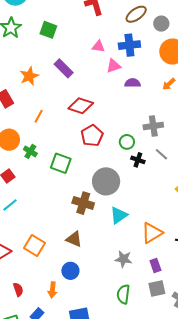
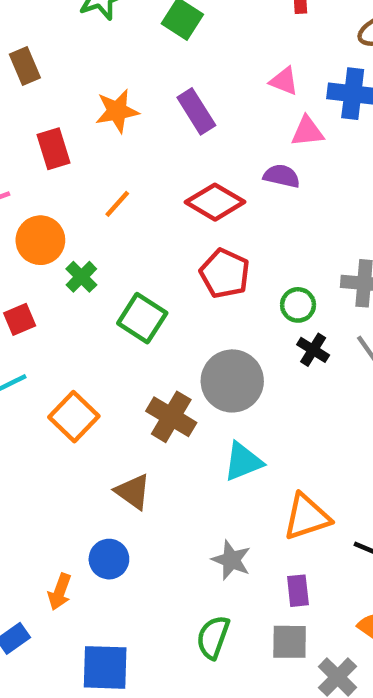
purple semicircle: (133, 83) -> (282, 176), moved
red pentagon: (92, 136) -> (225, 273), turned -30
orange square: (35, 246) -> (74, 417), moved

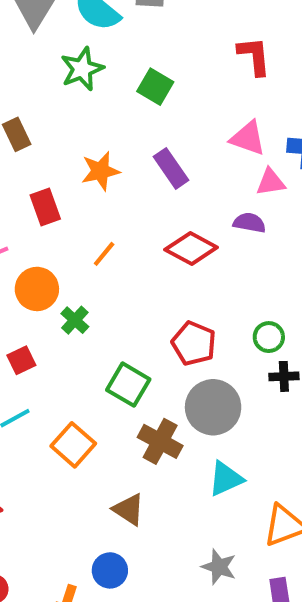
pink triangle: (284, 81) -> (248, 138), size x1.4
red pentagon: (225, 273) -> (194, 343), moved
green square: (142, 318) -> (128, 385), moved
black cross: (313, 350) -> (284, 376), turned -32

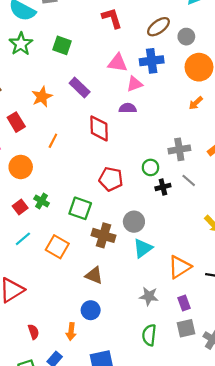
red diamond: (191, 248) -> (99, 128), turned 72
green cross: (75, 320) -> (42, 201), moved
gray circle: (213, 407) -> (134, 222), moved, size x0.7

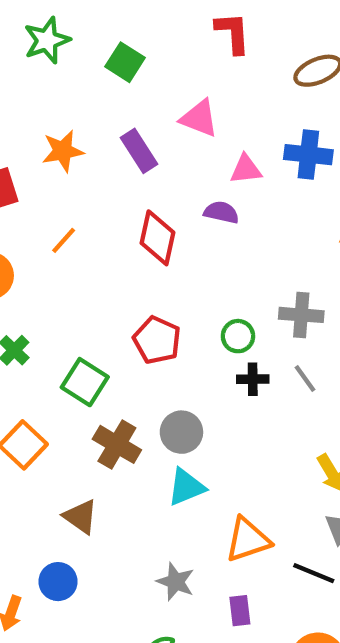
blue cross: (152, 61) -> (308, 155), moved
pink triangle: (118, 63) -> (199, 118), moved

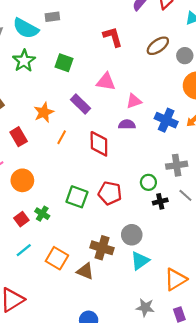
blue cross: (308, 155) -> (166, 120), moved, turned 30
orange line: (64, 240) -> (62, 137), moved
green square: (85, 382) -> (77, 197), moved
brown triangle: (81, 517) -> (85, 271), moved

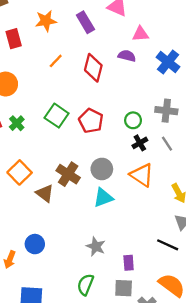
orange line: (62, 137) -> (56, 61), moved
black cross: (160, 201) -> (140, 143), turned -32
orange triangle: (175, 279) -> (142, 175), moved, turned 50

